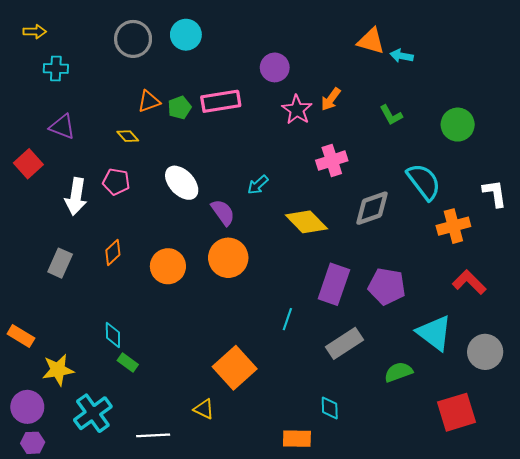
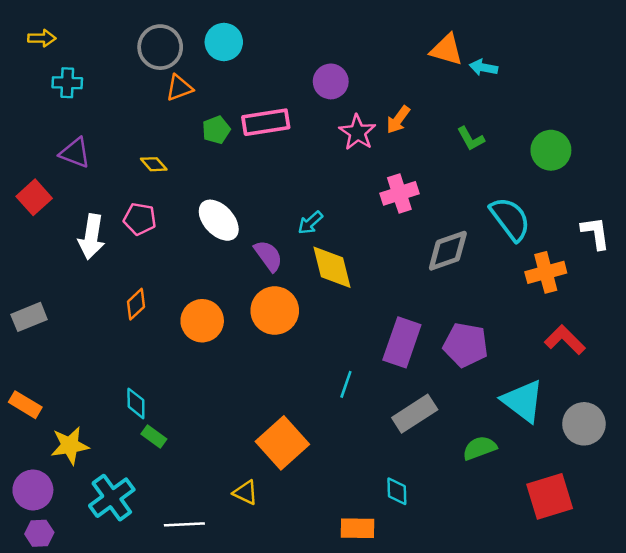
orange triangle: (149, 101) -> (179, 88), moved
yellow diamond: (306, 222) -> (332, 267), moved, turned 30
gray rectangle: (60, 263) -> (29, 317), moved, turned 44

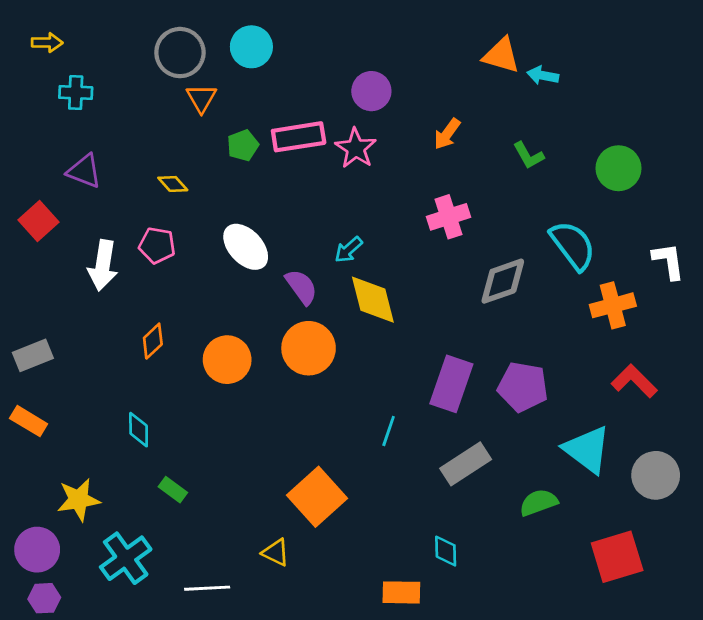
orange triangle: (179, 88) -> (201, 98), turned -40
pink star: (357, 132) -> (356, 148), moved
cyan diamond: (136, 403) -> (139, 430), moved
orange rectangle: (25, 405) -> (29, 421), moved

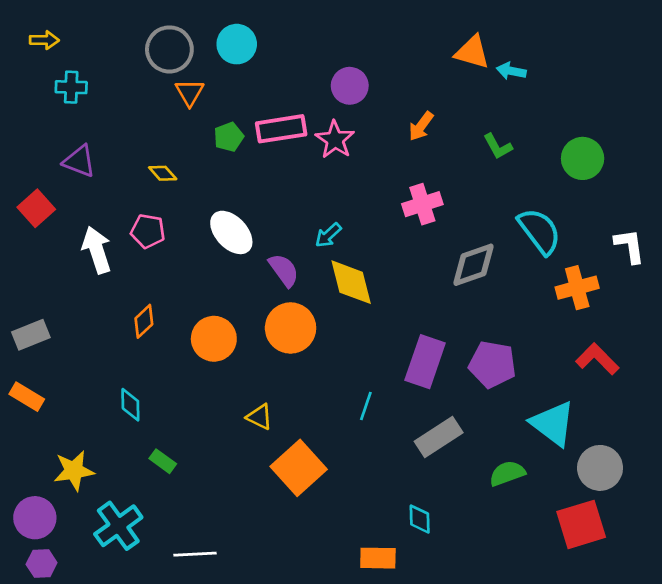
white arrow: (103, 265) -> (97, 250), turned 153
gray circle: (656, 475) -> (600, 468), moved
yellow triangle: (276, 552) -> (260, 417), moved

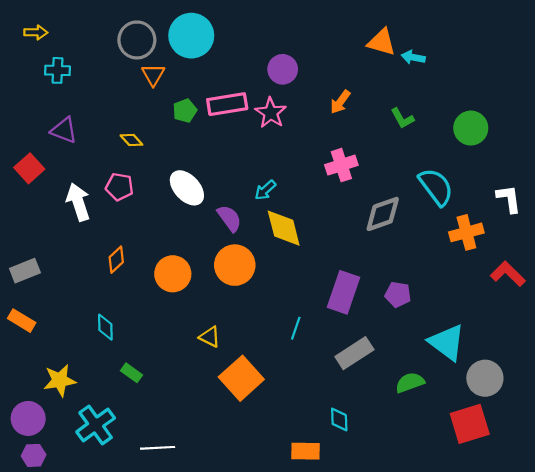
cyan circle: (237, 44) -> (191, 36), size x1.4
red L-shape: (597, 359) -> (508, 274), moved
purple pentagon: (492, 364) -> (398, 294), size x0.7

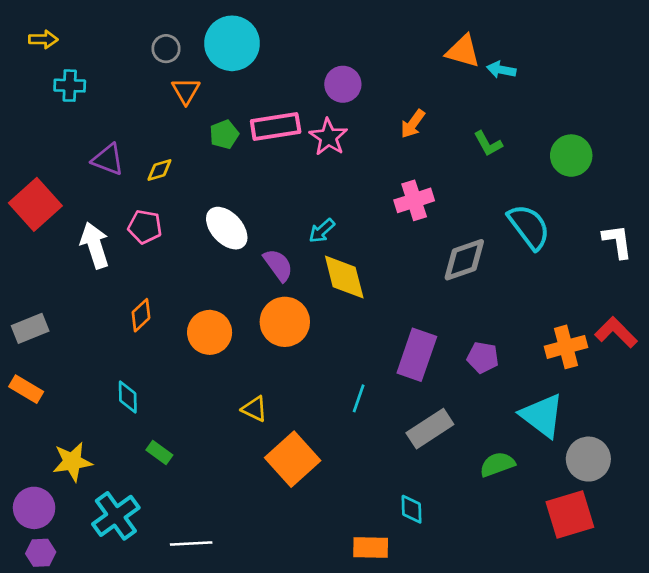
gray circle: (137, 40) -> (166, 49), size x0.6
purple triangle: (64, 130) -> (108, 159), moved
yellow diamond: (131, 140) -> (159, 170), turned -65
red square: (29, 168) -> (35, 204), size x1.4
orange cross: (466, 232) -> (566, 347), moved

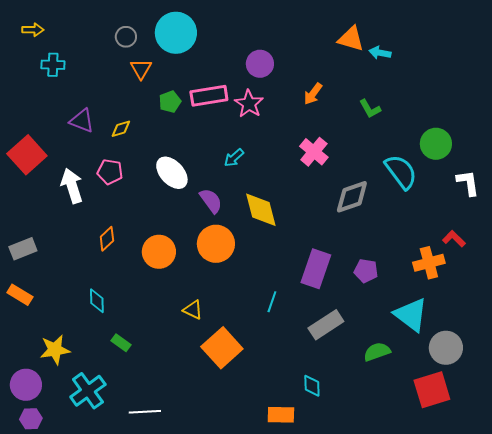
green circle: (571, 156) -> (436, 144), moved
pink cross: (414, 200) -> (314, 152), turned -32
cyan arrow: (322, 231) -> (234, 158), moved
red L-shape: (616, 332) -> (454, 239), moved, size x0.7

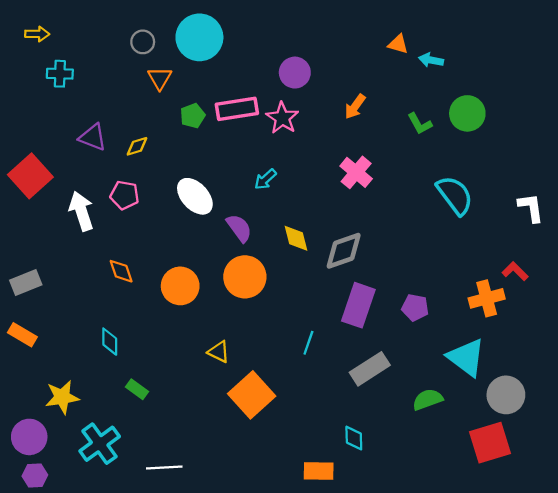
orange triangle: (351, 39) -> (398, 44), size x0.7
green circle: (436, 144) -> (467, 113), moved
gray diamond: (352, 197) -> (344, 251), moved
yellow diamond: (261, 210) -> (296, 238), size x0.7
orange diamond: (107, 239) -> (121, 271), turned -65

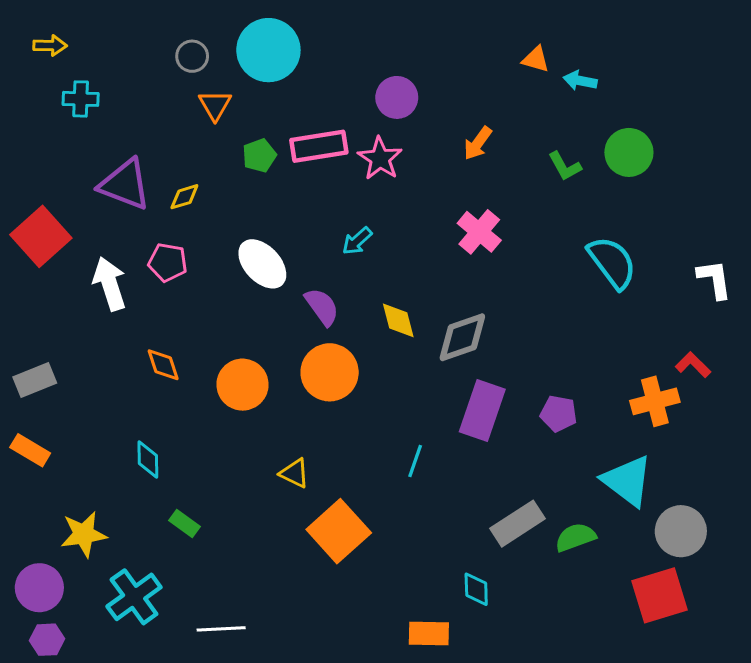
purple triangle: (93, 137) -> (125, 184), size x1.4
gray rectangle: (370, 369) -> (517, 524), moved

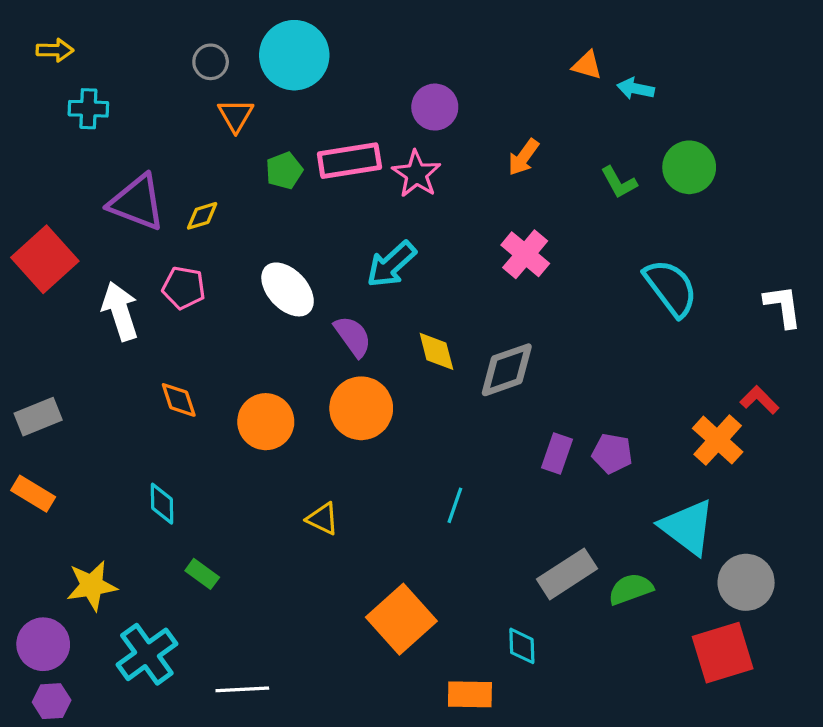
cyan arrow: (357, 241) -> (391, 264), size x1.5
orange cross: (655, 401) -> (718, 440), turned -33
purple rectangle: (482, 411) -> (557, 453), moved, size x0.6
orange square: (339, 531) -> (401, 619), moved

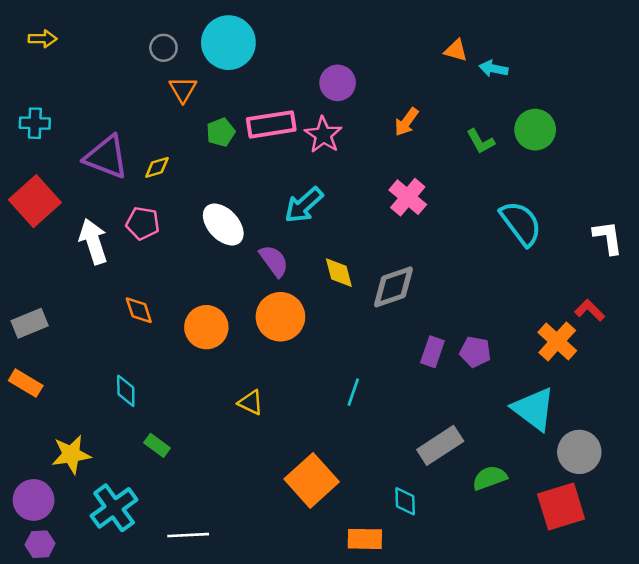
cyan cross: (88, 109) -> (35, 123), moved
green semicircle: (631, 589) -> (490, 478), moved

